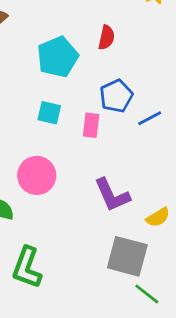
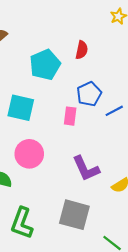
cyan square: (49, 113) -> (21, 108), moved, size x1.5
gray square: (127, 256) -> (74, 215), moved

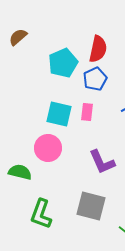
red semicircle: (82, 50) -> (98, 49), size x1.5
blue pentagon: (89, 94) -> (95, 79), moved
cyan square: (21, 108) -> (59, 114), moved

